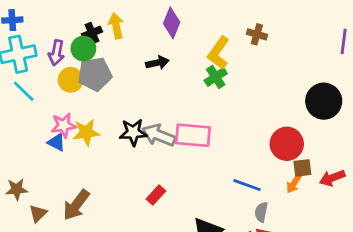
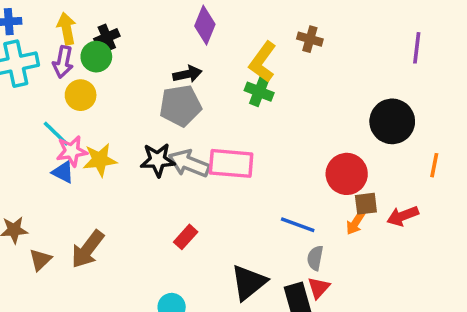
yellow arrow: (116, 26) -> (67, 29), moved
gray pentagon: (95, 74) -> (180, 106), moved
green cross: (216, 77) -> (259, 92), turned -35
cyan line: (24, 91) -> (56, 134), moved

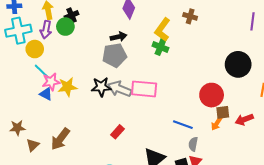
yellow circle: (81, 95) -> (35, 49), moved

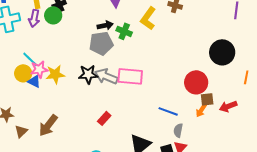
green cross: (160, 47) -> (124, 31), moved
yellow circle: (35, 49) -> (23, 73), moved

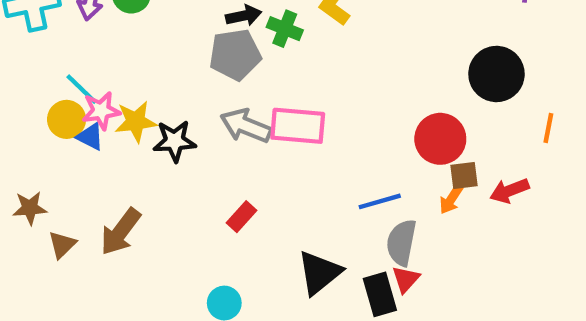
black star: (88, 74) -> (175, 141), moved
blue line: (168, 111) -> (380, 201), turned -36
gray semicircle: (178, 130) -> (401, 243), size x1.5

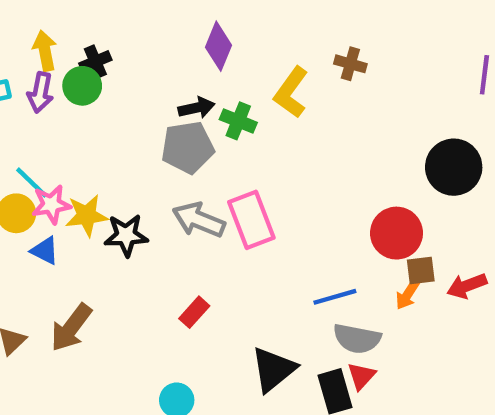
pink rectangle: (298, 126) -> (251, 220), turned 64
blue triangle: (90, 137) -> (45, 251), moved
gray semicircle: (401, 243) -> (357, 339), turned -90

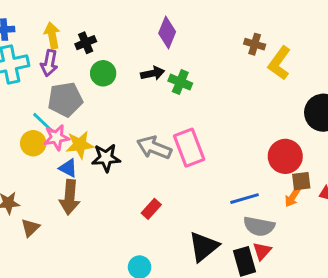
green circle: (82, 86) -> (103, 73), moved
yellow L-shape: (291, 92) -> (279, 63), moved
gray pentagon: (188, 147) -> (65, 100), moved
blue triangle: (45, 251) -> (68, 168), moved
brown arrow: (71, 328) -> (70, 197), moved, turned -32

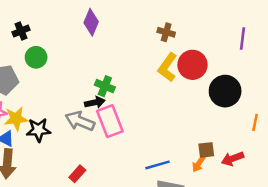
yellow L-shape: (279, 63) -> (167, 67), moved
black arrow: (153, 73) -> (95, 102), moved
green cross: (180, 82) -> (105, 86), moved
red circle: (285, 156) -> (192, 65), moved

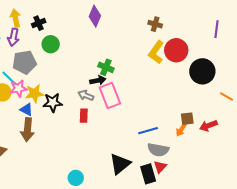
gray arrow: (80, 121) -> (86, 95), size x0.7
orange line: (255, 122) -> (226, 96), turned -72
red rectangle: (77, 174) -> (84, 116), moved, turned -40

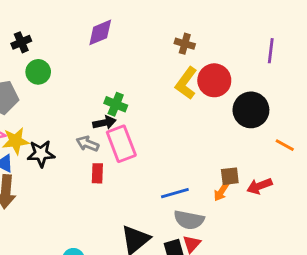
purple diamond: (95, 16) -> (100, 32), turned 45
red rectangle: (84, 116) -> (97, 173), moved

